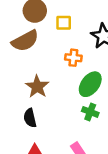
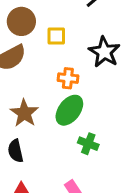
green ellipse: (90, 84) -> (69, 110), moved

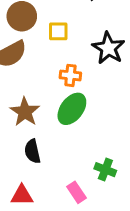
green cross: (88, 144) -> (105, 170), moved
black semicircle: (16, 151) -> (32, 151), moved

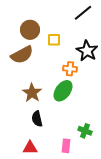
orange cross: (70, 75) -> (70, 69), moved
pink rectangle: (76, 192) -> (66, 146), turned 40

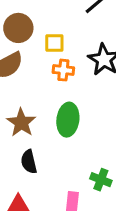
orange cross: (70, 69) -> (63, 70), moved
green ellipse: (63, 91) -> (68, 120), turned -30

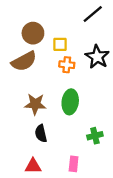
brown star: (21, 123) -> (35, 104), turned -30
green cross: (101, 180) -> (95, 136), moved, turned -35

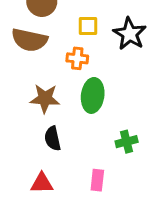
yellow square: (60, 44) -> (88, 26), moved
brown semicircle: (24, 61) -> (29, 40), turned 40
orange cross: (67, 65) -> (77, 58), moved

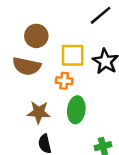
yellow square: (88, 26) -> (73, 55), size x1.5

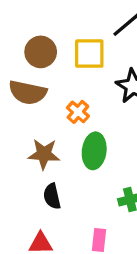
yellow square: (73, 55) -> (89, 54), moved
orange cross: (64, 81) -> (78, 112), turned 35

